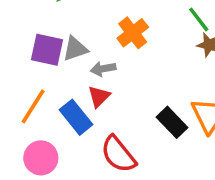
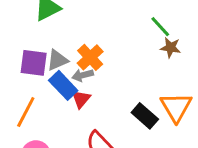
orange cross: (133, 33) -> (90, 57), moved
blue rectangle: (76, 117) -> (63, 85), moved

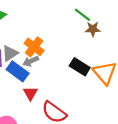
red triangle: (81, 99) -> (30, 93), moved
black rectangle: (145, 116) -> (80, 67), moved

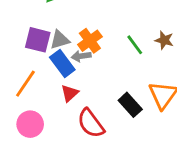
green line: (82, 15) -> (135, 45), moved
black rectangle: (80, 67) -> (130, 105), moved

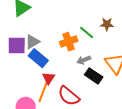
orange cross: (90, 41) -> (69, 42), moved, turned 30
gray arrow: (81, 56) -> (84, 60), moved
orange line: (25, 84) -> (43, 92), moved

